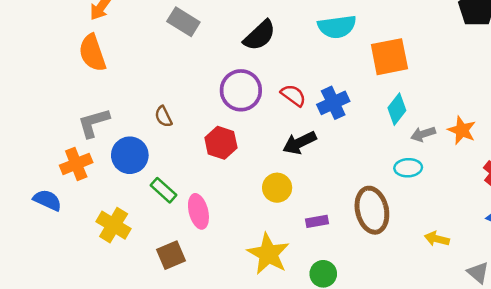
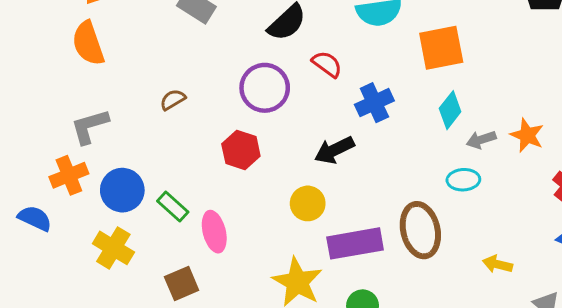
red semicircle: (293, 95) -> (327, 64), moved
brown semicircle: (163, 117) -> (173, 100), moved, turned 85
blue circle: (130, 155) -> (122, 190), moved
purple rectangle: (317, 221) -> (355, 243), size x2.0

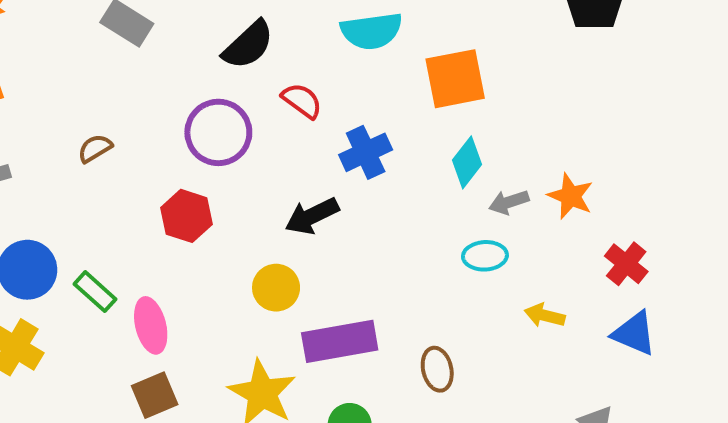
brown ellipse: (420, 230) -> (437, 369), moved, size x0.6
yellow arrow: (497, 264) -> (545, 315), moved
brown square: (182, 284) -> (155, 395), moved

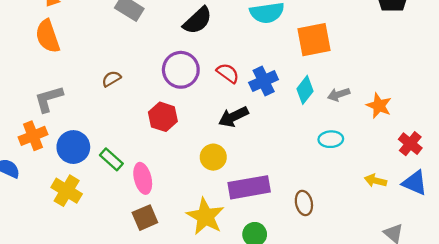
red semicircle: (302, 101) -> (228, 73), moved
cyan diamond: (467, 162) -> (305, 90), moved
gray arrow: (509, 202) -> (339, 94), moved
yellow arrow: (545, 315) -> (376, 181), moved

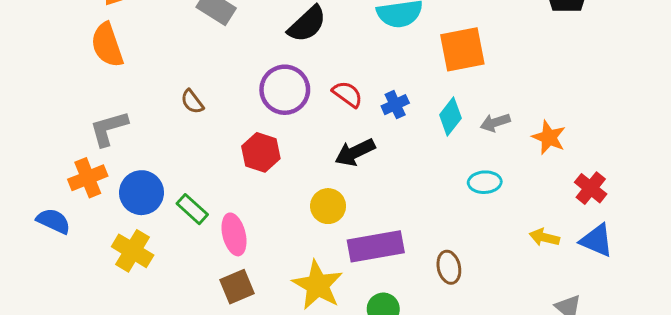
brown semicircle: (111, 79) -> (192, 102), turned -96
blue cross: (264, 81) -> (395, 105), size x0.7

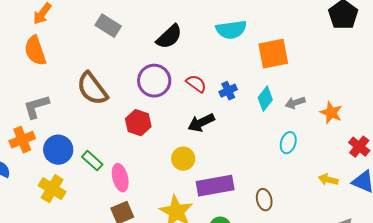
brown semicircle: (192, 102) -> (92, 89), size x2.0
cyan ellipse: (485, 182) -> (288, 143), turned -70

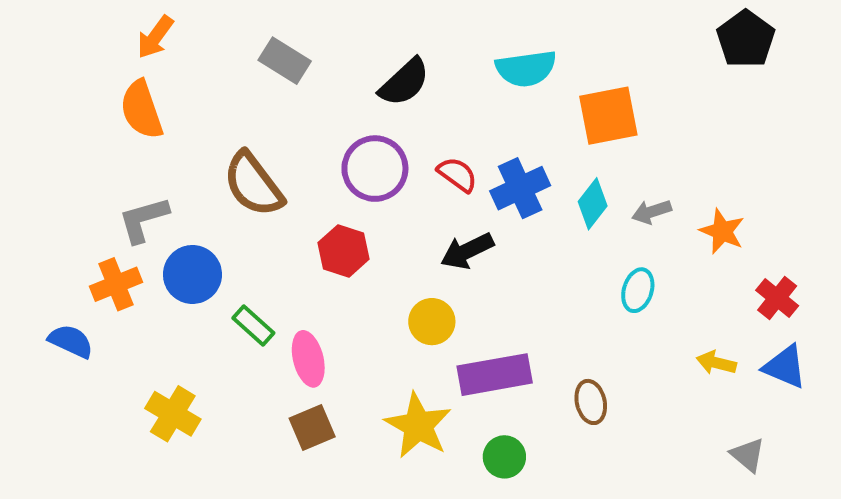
blue cross: (228, 91) -> (520, 188), size x1.6
blue circle: (58, 150) -> (192, 274), moved
yellow cross: (52, 189) -> (173, 414), moved

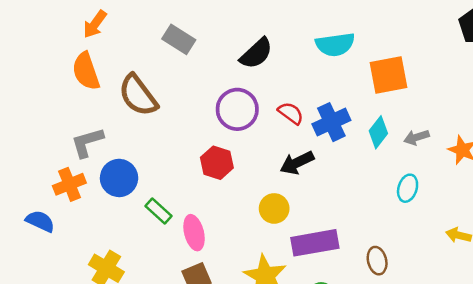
brown semicircle: (253, 184) -> (138, 95), moved

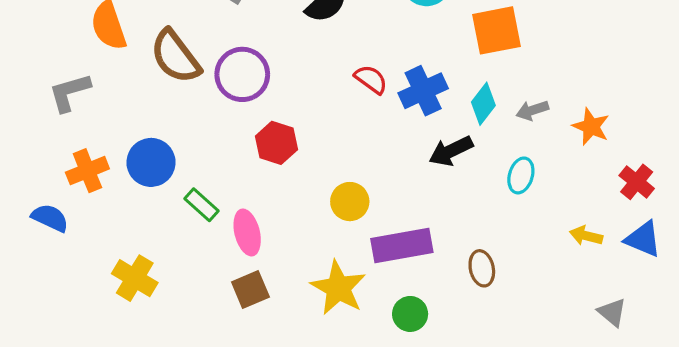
purple circle: (237, 109) -> (242, 74), moved
gray L-shape: (87, 142) -> (70, 92), moved
black arrow: (297, 163) -> (451, 151), moved

